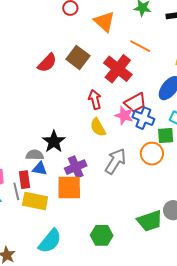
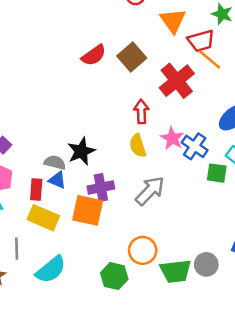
red trapezoid: (135, 103) -> (201, 41), moved
orange circle: (152, 154) -> (143, 250), moved
gray line: (16, 191) -> (17, 249), moved

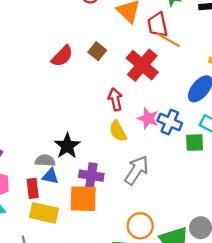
red trapezoid: (201, 41) -> (158, 25), turned 105
brown square: (132, 57) -> (97, 51), size x0.7
purple cross: (101, 188) -> (91, 176), turned 30

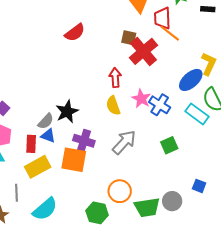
brown square: (97, 51) -> (129, 38), moved, turned -35
green square: (195, 143) -> (169, 145), moved, turned -30
gray semicircle: (45, 160) -> (46, 121), turned 120
yellow rectangle: (44, 213) -> (38, 167), turned -50

